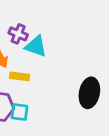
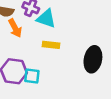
yellow rectangle: (19, 76) -> (51, 45), moved

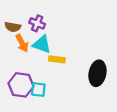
cyan triangle: (46, 19) -> (42, 44), moved

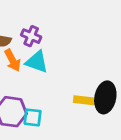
yellow rectangle: (57, 59) -> (84, 100), moved

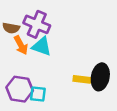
purple cross: (31, 36) -> (37, 24), size x1.5

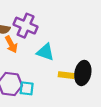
cyan triangle: (42, 46) -> (45, 52), moved

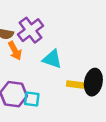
purple cross: (26, 26) -> (31, 30), turned 30

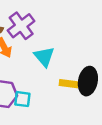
cyan triangle: (52, 59) -> (44, 57), turned 30

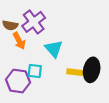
cyan square: (22, 99) -> (35, 71), moved

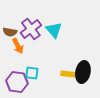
cyan triangle: (54, 49) -> (54, 30), moved

